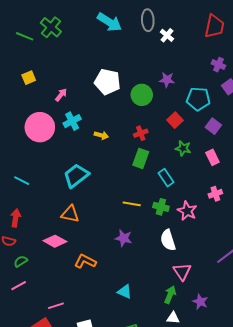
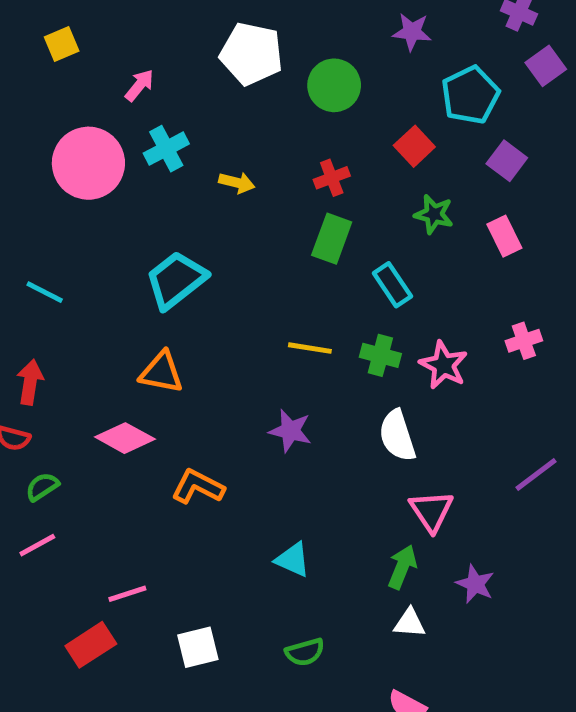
purple star: (167, 80) -> (412, 32), moved
cyan pentagon: (198, 99) -> (470, 95), turned -30
pink cross: (215, 194) -> (524, 341), moved

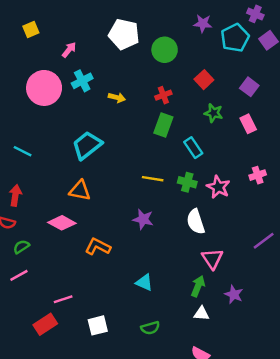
cyan pentagon: (470, 95) -> (235, 38), moved

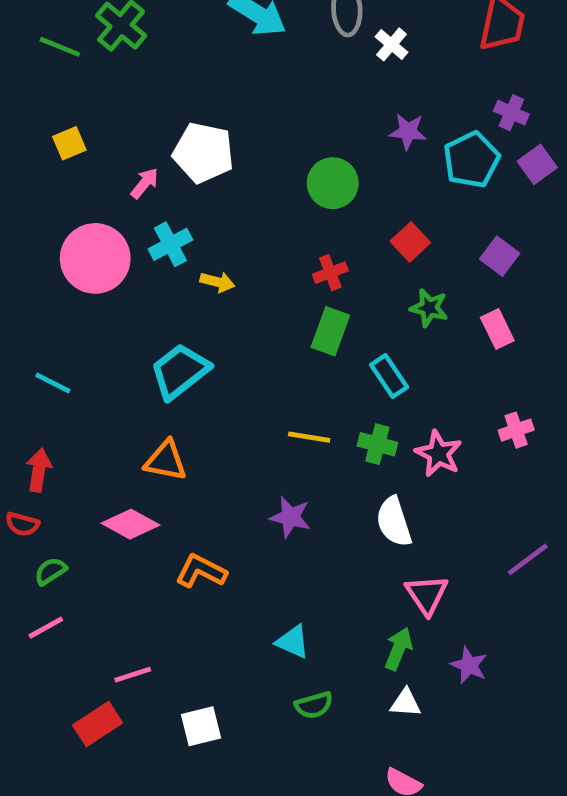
white pentagon: (124, 34) -> (203, 153), moved
yellow arrow: (117, 97) -> (217, 282), moved
green semicircle: (150, 328) -> (314, 705), moved

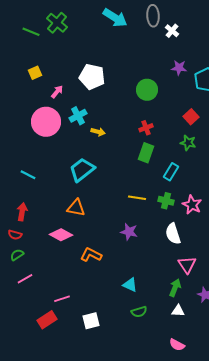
pink arrow: (145, 183) -> (57, 92), moved
red square: (410, 242) -> (191, 117), moved
cyan rectangle: (389, 376) -> (171, 172), turned 66
green semicircle: (51, 571) -> (17, 255), moved

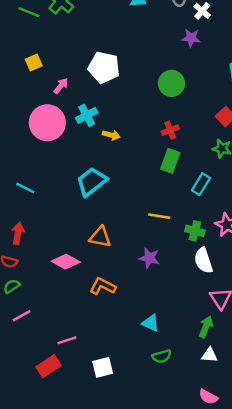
purple star: (179, 68) -> (191, 38), moved
green cross: (166, 201) -> (195, 231), moved
orange triangle: (76, 208) -> (100, 237), moved

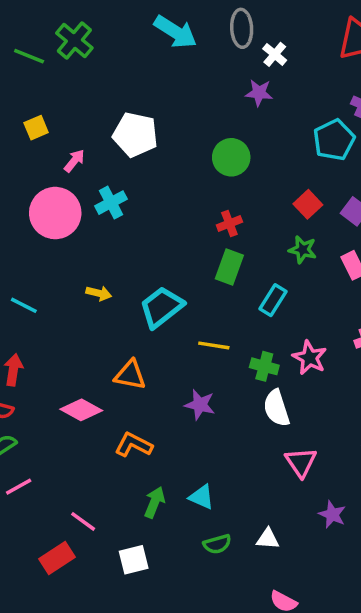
yellow arrow: (111, 135) -> (99, 293), moved
cyan trapezoid: (92, 182) -> (161, 307), moved
green arrow: (206, 327) -> (155, 502), moved
pink line: (67, 340) -> (83, 521), turned 54
white triangle: (210, 355) -> (268, 539), moved

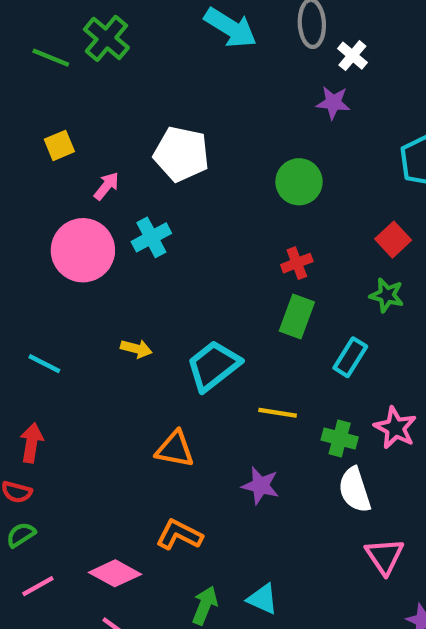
pink diamond: (81, 410) -> (115, 573), moved

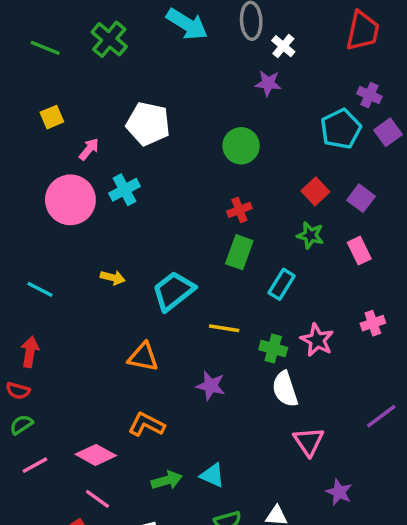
green cross: (106, 38) -> (109, 39), moved
green arrow: (205, 605) -> (167, 480), turned 52

